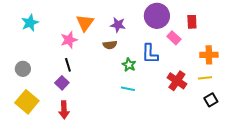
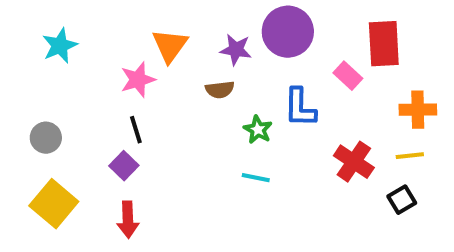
purple circle: (157, 16) -> (288, 32), moved
red rectangle: (192, 22) -> (384, 44), size x1.6
black square: (211, 100) -> (402, 200), moved

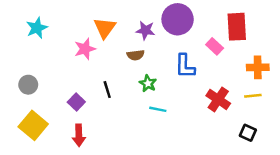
black line: (136, 130) -> (107, 90), moved
green star: (258, 130) -> (148, 83), moved
black square: (402, 200) -> (248, 133), moved, turned -35

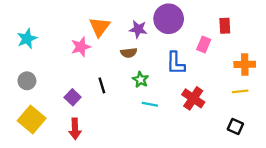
red rectangle: (237, 27) -> (225, 26), size x0.6
cyan star: (37, 28) -> (27, 39), moved
pink rectangle: (215, 46) -> (204, 45), turned 70
red cross: (218, 99) -> (193, 98), moved

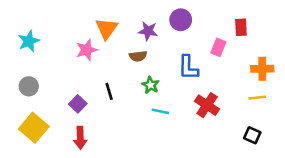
purple circle: (169, 19) -> (181, 20), size x0.7

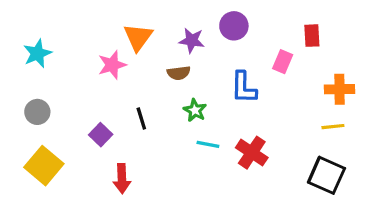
red cross: (207, 105) -> (252, 153), moved
black square: (252, 135) -> (326, 175), size x1.6
red arrow: (80, 138) -> (122, 179), moved

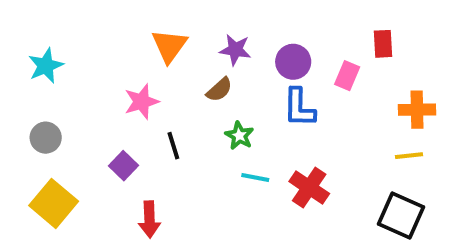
purple circle: (234, 26) -> (293, 62), moved
pink star: (112, 65) -> (141, 102), moved
brown semicircle: (179, 73) -> (219, 90), turned -35

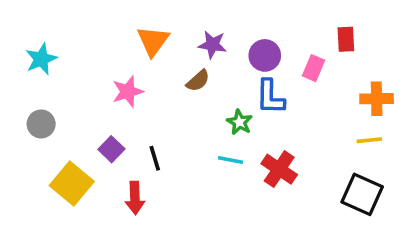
green star: (239, 136) -> (240, 122), moved
black line: (173, 146) -> (155, 158), moved
yellow square: (54, 203) -> (72, 183), moved

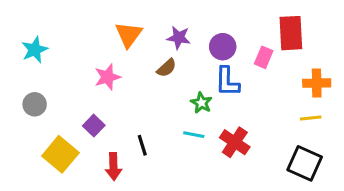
red rectangle: (346, 39) -> (291, 33), size x1.6
black line: (155, 158) -> (142, 145), moved

